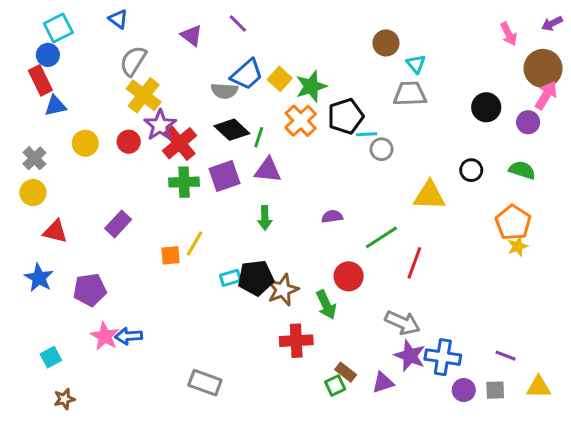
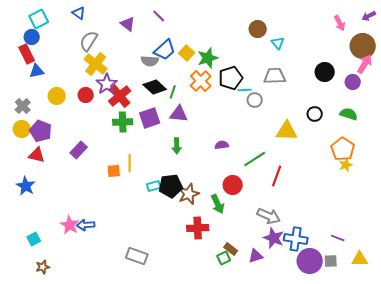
gray trapezoid: (410, 94) -> (275, 76), moved
yellow line: (194, 243) -> (130, 163), turned -30
purple pentagon: (90, 290) -> (41, 131), moved, turned 30
purple circle: (464, 390) -> (310, 261), size x1.6

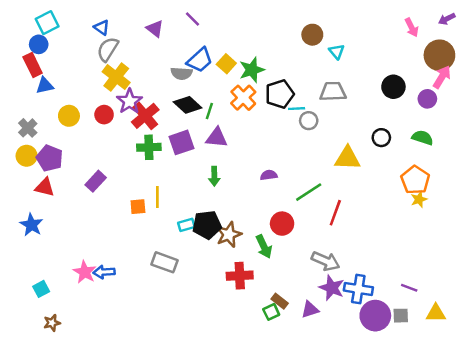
blue triangle: (79, 13) -> (102, 27), moved
gray rectangle: (137, 256) -> (165, 262), moved

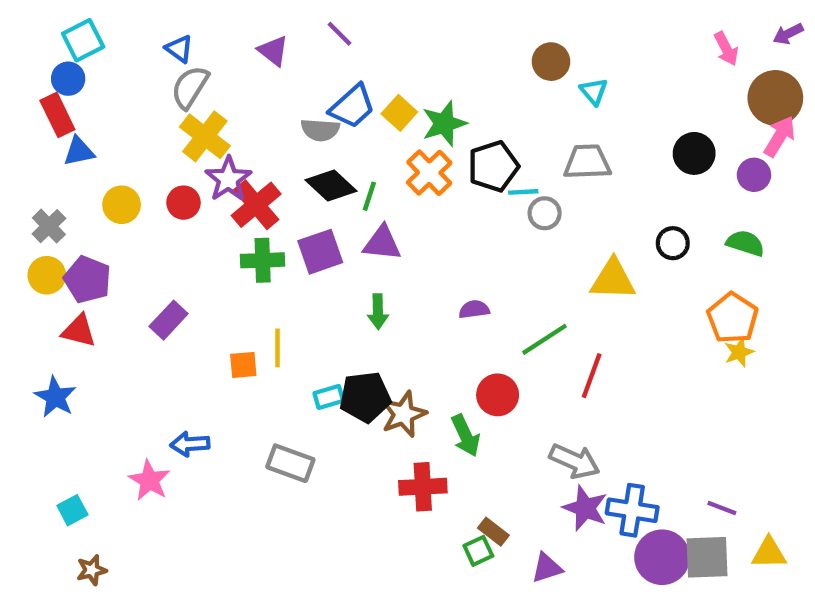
blue arrow: (104, 272) -> (190, 444), moved
purple triangle: (310, 310) -> (547, 568), moved
gray square: (401, 316) -> (707, 557), size x1.6

